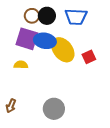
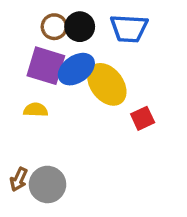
blue ellipse: (45, 41) -> (76, 69), turned -45
red square: (89, 57) -> (143, 118), moved
gray circle: (54, 109) -> (47, 184), moved

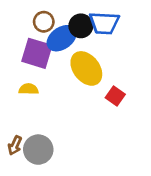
black circle: (80, 27) -> (81, 26), moved
blue ellipse: (76, 69) -> (62, 38), moved
red square: (143, 118) -> (115, 96), turned -30

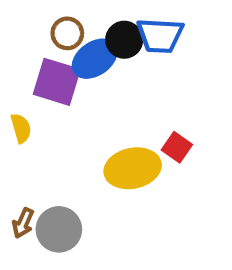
yellow ellipse: (86, 68) -> (133, 168), moved, turned -64
yellow semicircle: (29, 89) -> (21, 128), moved, turned 72

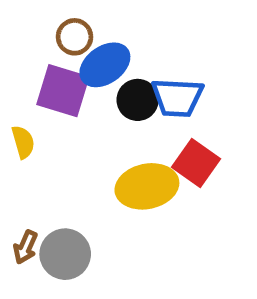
blue trapezoid: (160, 35) -> (177, 98), moved
black circle: (124, 40) -> (138, 100), moved
red square: (177, 147) -> (196, 163), size x1.4

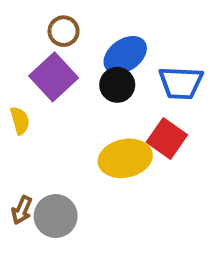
blue ellipse: (105, 65) -> (125, 55), moved
purple square: (63, 91) -> (54, 77), turned 30
blue trapezoid: (177, 98) -> (181, 83), moved

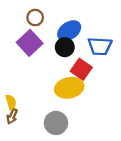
yellow semicircle: (20, 121) -> (11, 102), moved
red square: (167, 138) -> (81, 69), moved
gray circle: (56, 216) -> (56, 123), moved

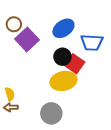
brown circle: (35, 18) -> (14, 24), moved
black circle: (65, 47) -> (62, 57), moved
brown arrow: (12, 116) -> (11, 107), turned 64

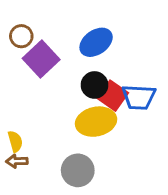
blue trapezoid: (92, 42) -> (139, 97), moved

